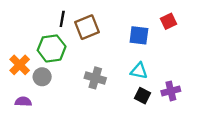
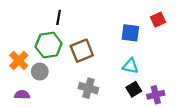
brown square: (87, 27) -> (82, 51), moved
gray cross: (95, 78) -> (88, 88), moved
purple cross: (171, 91) -> (156, 95), moved
black square: (142, 96) -> (134, 89), turned 32

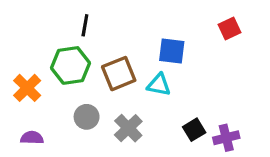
blue square: (130, 33) -> (172, 51), moved
cyan triangle: (130, 66) -> (159, 85), moved
gray circle: (40, 72) -> (87, 117), moved
gray cross: (88, 88) -> (128, 128), turned 30

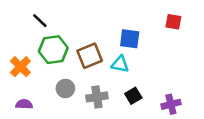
black line: (85, 25) -> (40, 21), moved, turned -56
red square: (229, 29) -> (173, 22), turned 35
gray cross: (128, 128) -> (97, 97), turned 35
black square: (194, 130) -> (133, 96), moved

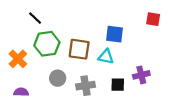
brown square: (90, 56) -> (79, 49), turned 30
black square: (133, 96) -> (118, 85), turned 32
purple cross: (171, 104) -> (141, 75), moved

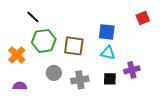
red square: (153, 19) -> (143, 18), turned -32
cyan triangle: (106, 57) -> (108, 53), moved

